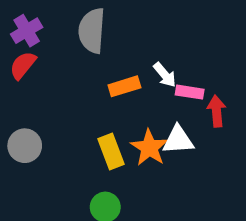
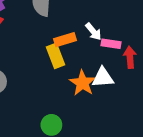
yellow rectangle: (111, 151) -> (55, 56), moved

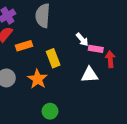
orange rectangle: (65, 40) -> (24, 46), moved
orange star: (83, 83) -> (38, 79), moved

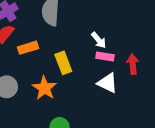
pink rectangle: (96, 49) -> (105, 57), moved
white triangle: (89, 75) -> (108, 83), turned 30

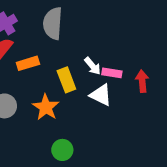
white arrow: (99, 40) -> (93, 66), moved
white triangle: (108, 83) -> (101, 95), moved

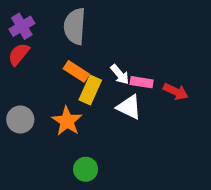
orange rectangle: (28, 63) -> (76, 71), moved, turned 50
yellow rectangle: (66, 80) -> (90, 90), turned 45
red arrow: (142, 81) -> (176, 92), turned 120

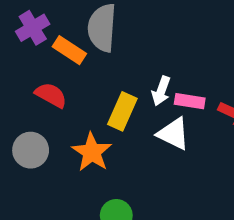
red semicircle: (19, 54) -> (51, 95), moved, turned 80
orange rectangle: (76, 71) -> (69, 50), moved
white arrow: (120, 74) -> (161, 91), turned 60

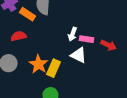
red semicircle: (51, 95) -> (19, 36), turned -42
yellow rectangle: (122, 111) -> (54, 68), moved

